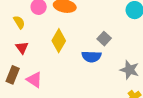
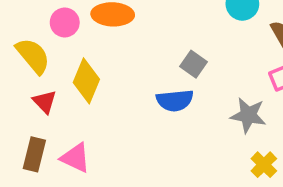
yellow semicircle: (19, 22) -> (33, 56), size x1.5
yellow diamond: (59, 41) -> (86, 81), moved

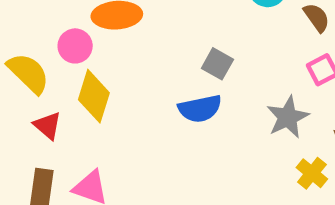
pink circle: (65, 22) -> (75, 46), moved
gray star: (248, 115) -> (288, 117), turned -30

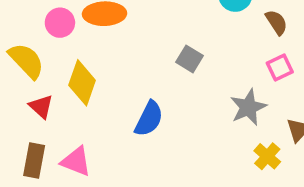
pink circle: (75, 46) -> (60, 23), moved
blue semicircle: (200, 109) -> (149, 119), moved, turned -54

